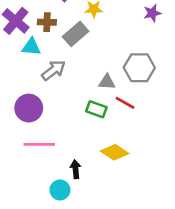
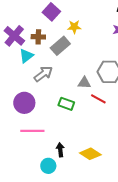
cyan triangle: (31, 47) -> (26, 56), turned -42
green rectangle: (96, 109) -> (66, 104), moved
yellow diamond: (115, 152) -> (90, 154), moved

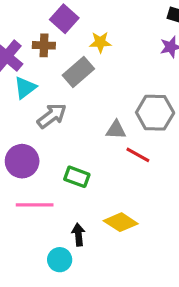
brown cross: (38, 37) -> (44, 45), moved
green rectangle: (66, 104) -> (77, 177), moved
yellow diamond: (90, 154) -> (121, 222), moved

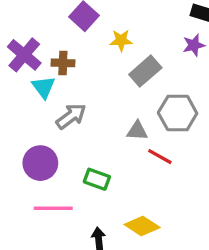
brown cross: (44, 45) -> (63, 63), moved
gray rectangle: (78, 72) -> (145, 71), moved
cyan triangle: (25, 88) -> (44, 87), turned -30

